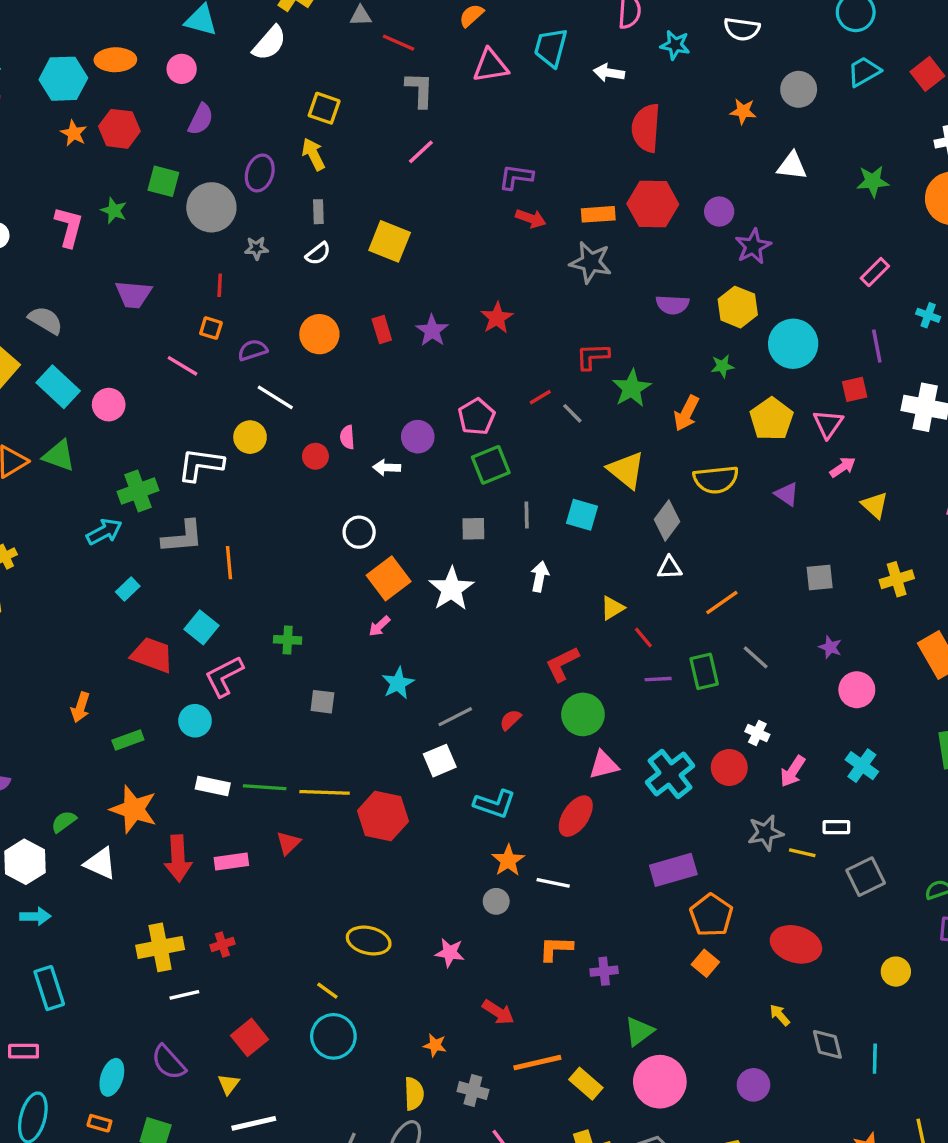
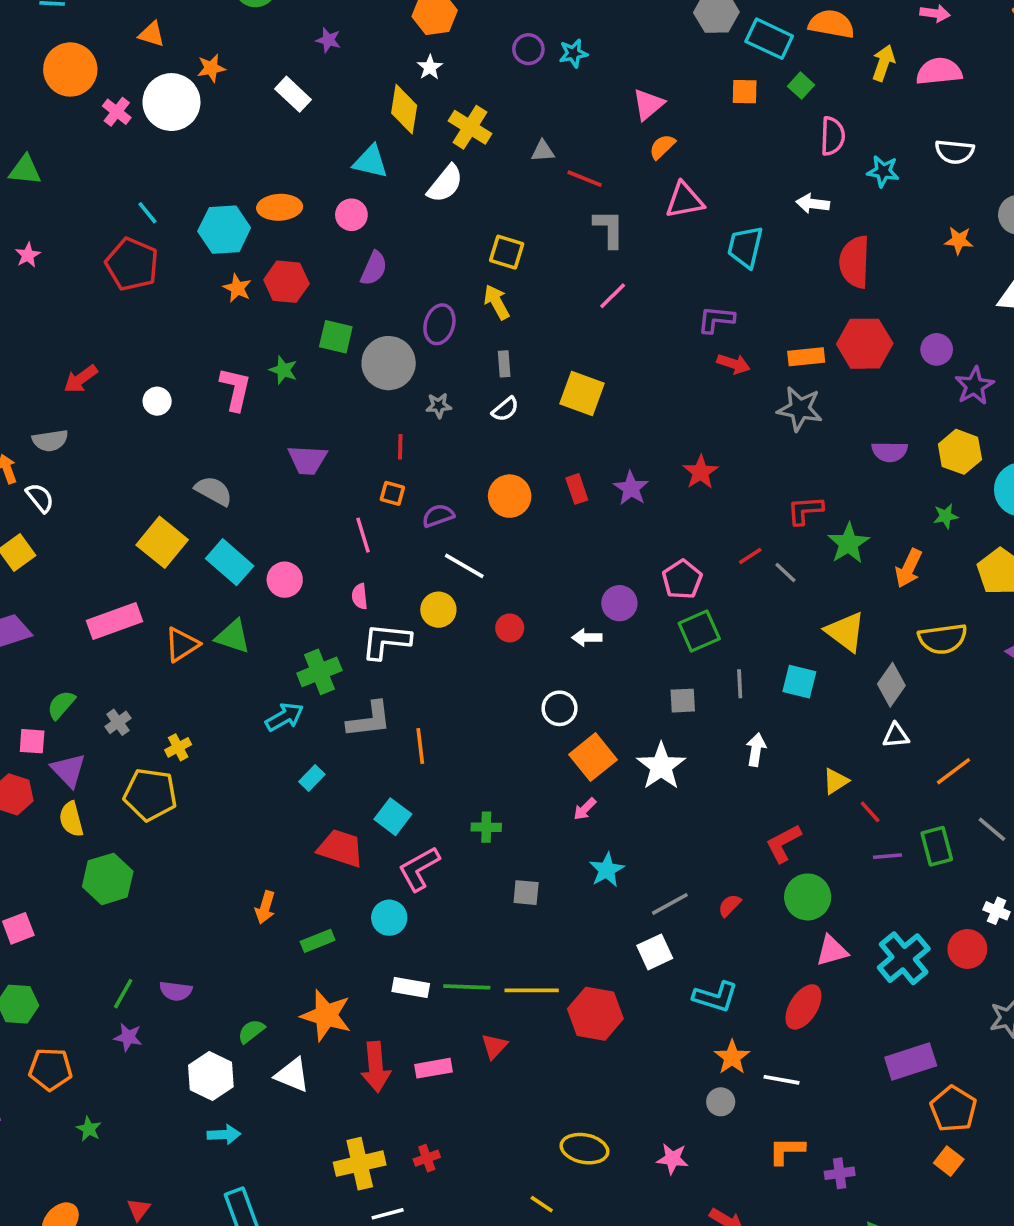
cyan trapezoid: (551, 48) -> (745, 247), moved
pink line: (182, 366) -> (363, 535), turned 44
pink semicircle: (347, 437) -> (360, 596), moved

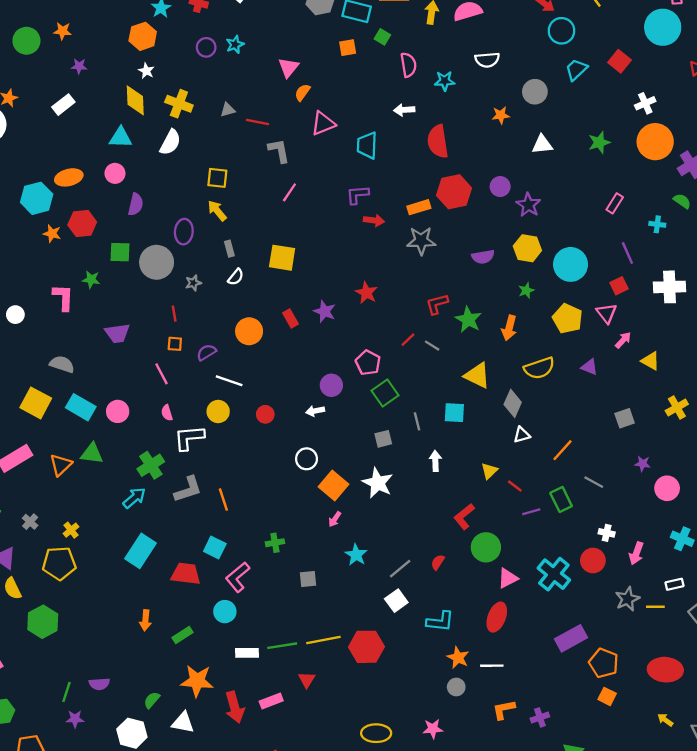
white rectangle: (293, 94) -> (63, 105), turned -70
cyan rectangle: (312, 778) -> (140, 551), moved, size x2.0

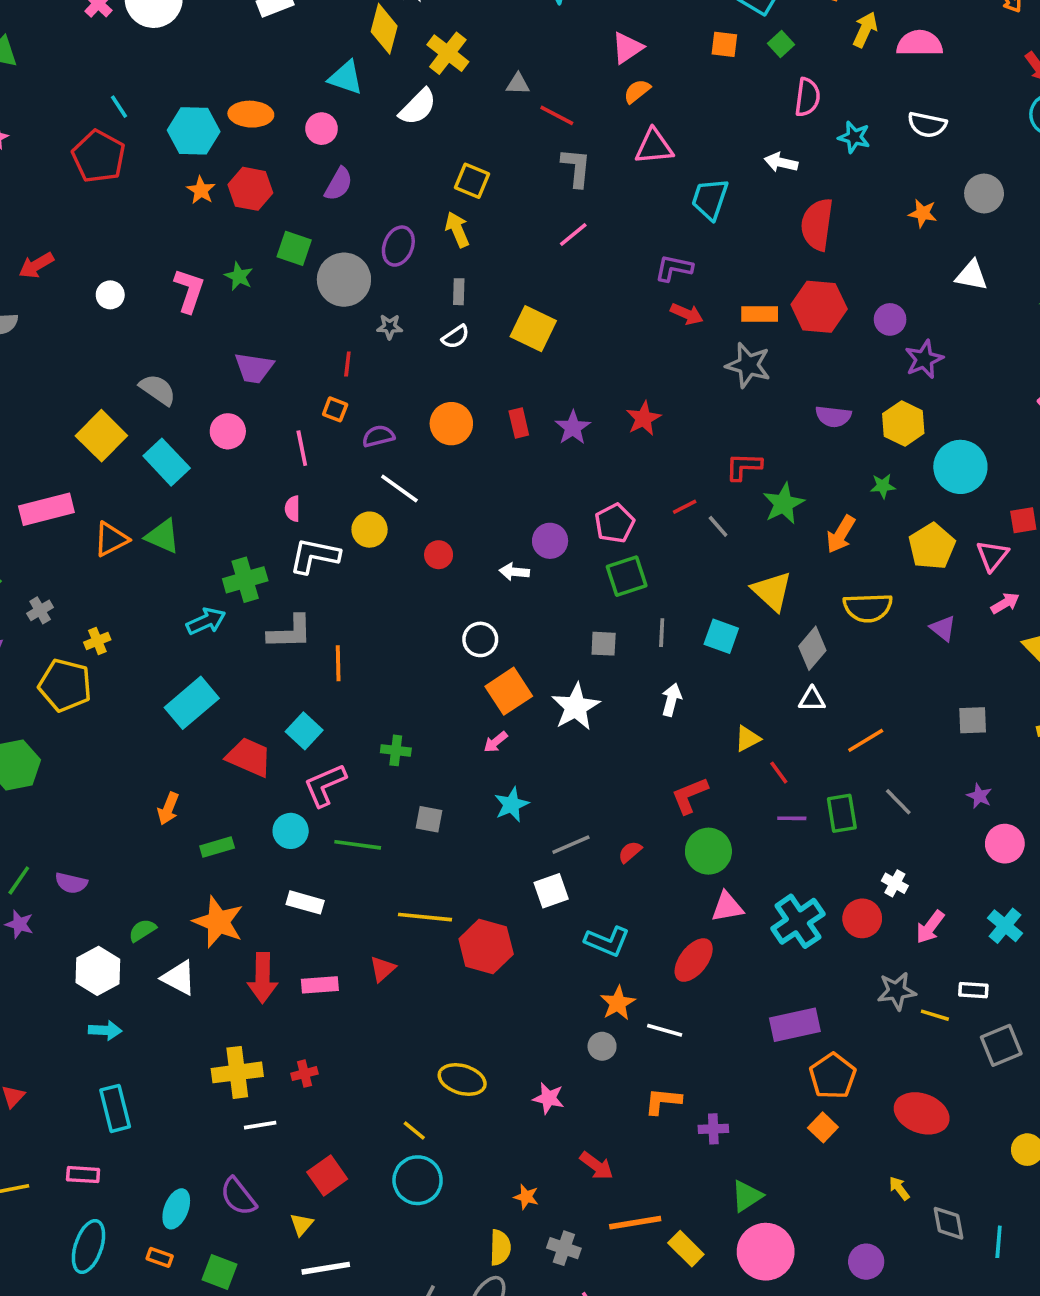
pink circle: (118, 411) -> (228, 431), moved
green line: (282, 646) -> (358, 845), moved

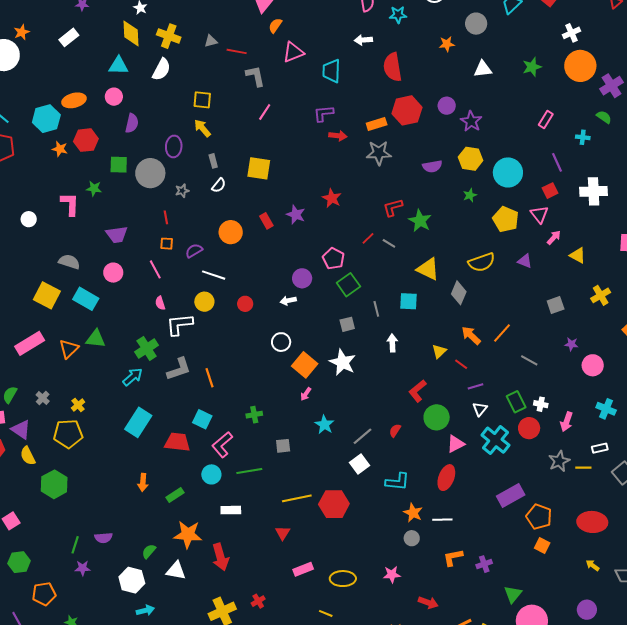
orange arrow: (841, 534) -> (471, 336), moved, turned 120
white triangle: (812, 699) -> (480, 409), moved, turned -35
green rectangle: (842, 813) -> (516, 402), moved
pink rectangle: (320, 985) -> (303, 569), moved

